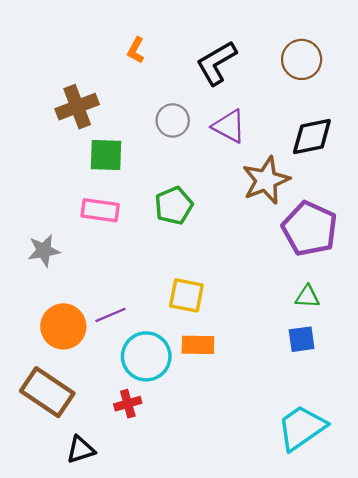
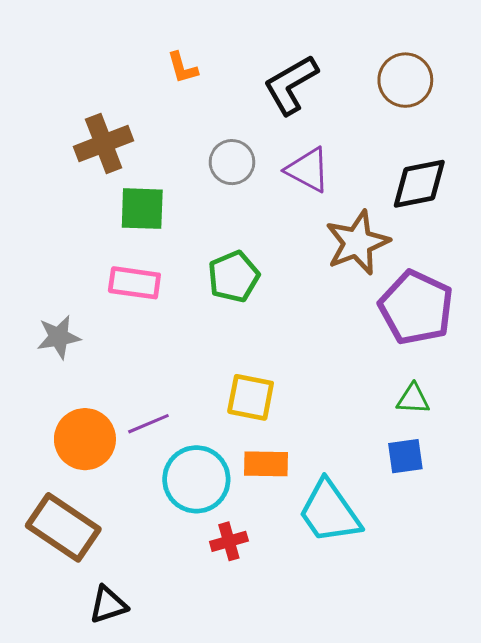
orange L-shape: (136, 50) -> (182, 68), turned -45
red cross: (128, 404) -> (229, 541), moved
cyan trapezoid: (302, 428) -> (329, 512), moved, turned -90

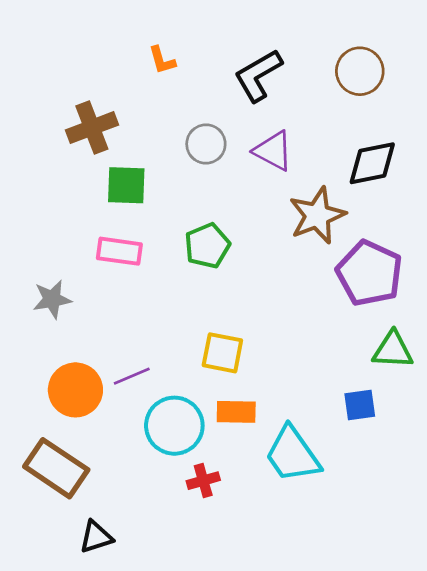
green triangle: (413, 399) -> (393, 350), moved, size x1.4

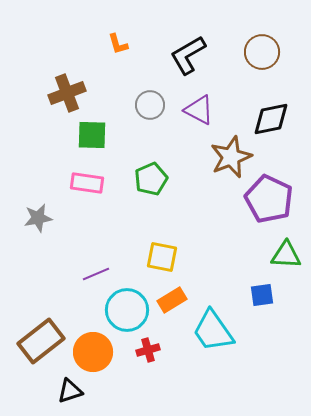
orange circle: (75, 390) -> (93, 352), moved
orange rectangle: (236, 412) -> (172, 300), turned -32
brown rectangle: (56, 468) -> (41, 341), turned -72

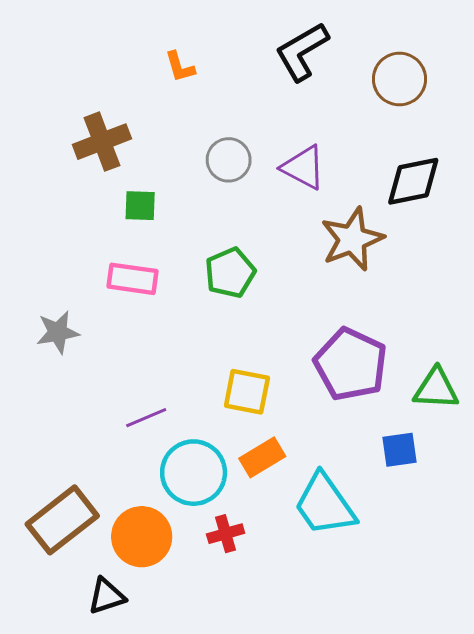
black L-shape: (188, 55) -> (302, 52), moved
green square: (92, 135) -> (140, 206), size x0.7
purple pentagon: (269, 199) -> (351, 364), moved

